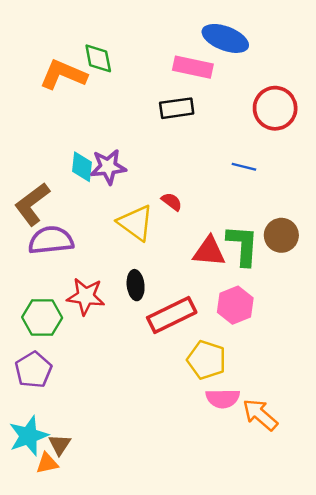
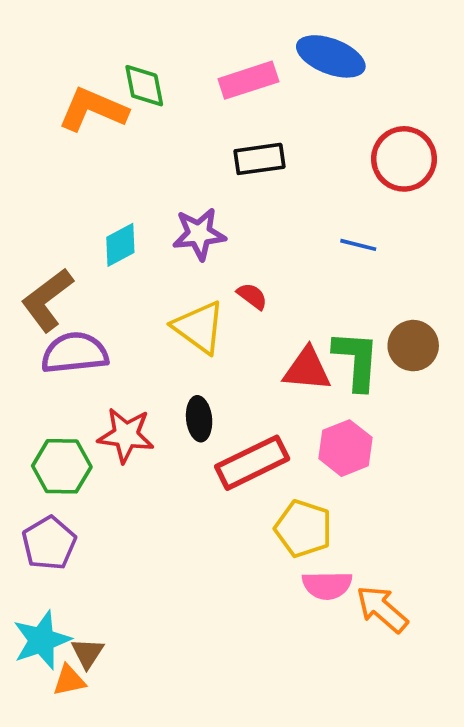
pink rectangle: (193, 67) -> (248, 80), moved, turned -30
cyan diamond: (82, 167) -> (120, 245), turned 56
purple star: (108, 167) -> (199, 234), moved

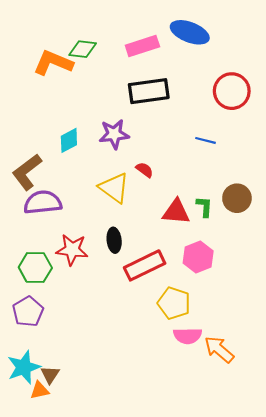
green diamond: (144, 86) -> (83, 49), turned -72
black rectangle: (259, 159) -> (149, 91), size x1.4
green L-shape: (356, 360) -> (204, 207), size x0.6

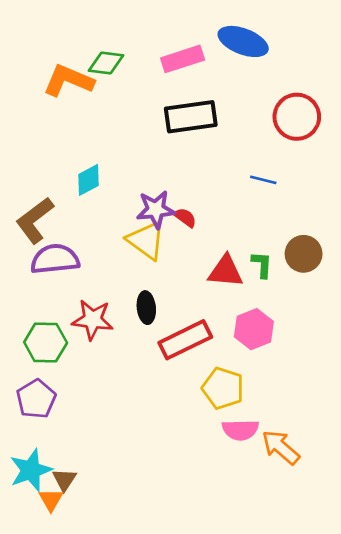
purple star: (114, 134) -> (156, 209), moved
orange triangle: (40, 390) -> (51, 500), turned -48

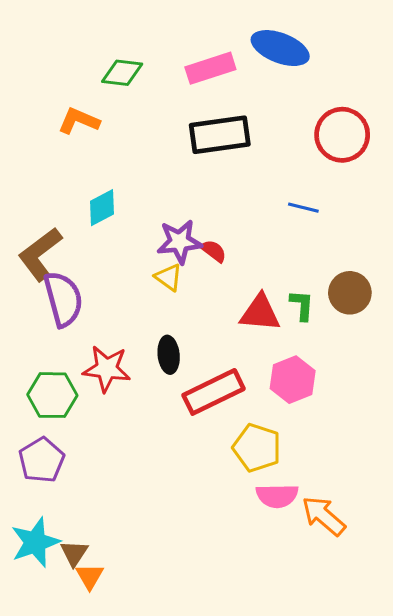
orange L-shape: (68, 80) -> (79, 121), moved, size x0.7
yellow triangle: (146, 240) -> (169, 277), size x0.6
purple semicircle: (55, 259) -> (63, 299), turned 81
orange triangle: (51, 500) -> (90, 576), moved

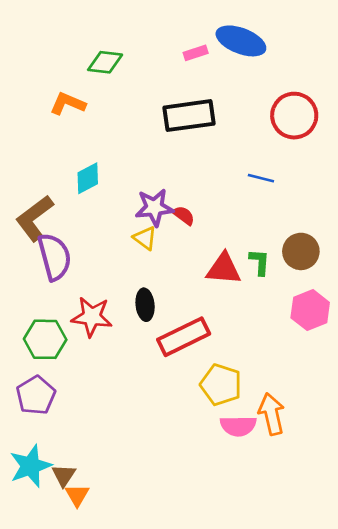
pink rectangle: (210, 68) -> (196, 53), moved, size x0.6
pink hexagon: (293, 380) -> (310, 310), moved
orange arrow: (324, 516) -> (272, 414), moved, turned 36

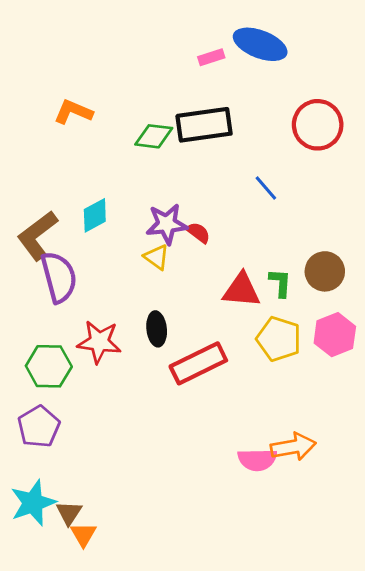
green diamond: (105, 62) -> (154, 136), moved
cyan diamond: (88, 178) -> (95, 215), moved
blue line: (261, 178) -> (266, 188), moved, turned 35
yellow pentagon: (221, 385) -> (279, 339), moved
orange arrow: (272, 414) -> (293, 447), turned 93

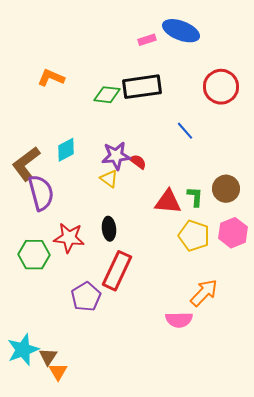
red rectangle: (198, 363) -> (117, 271), moved, turned -39
purple pentagon: (39, 427) -> (86, 297), moved
orange arrow: (293, 447) -> (204, 293), moved, turned -36

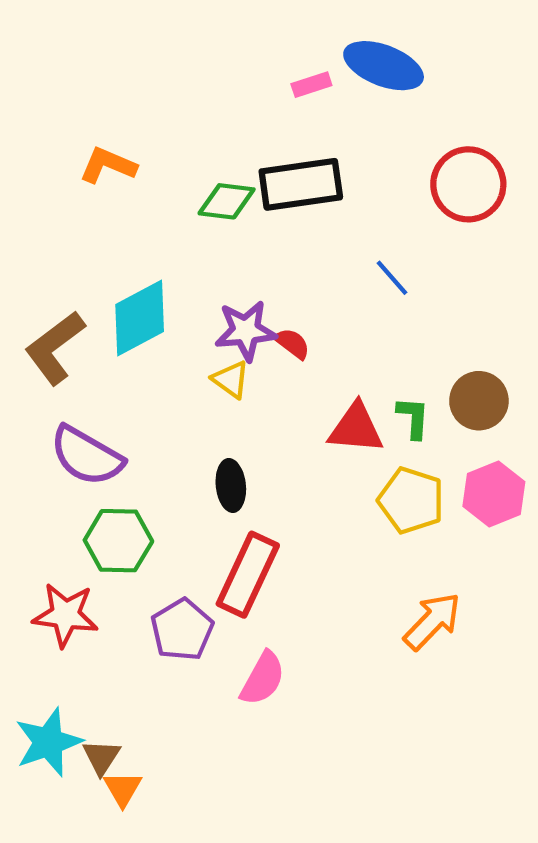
cyan diamond: (66, 150) -> (140, 318), size x1.5
purple semicircle: (41, 193) -> (87, 456), moved, turned 135
red star: (69, 238) -> (65, 615), moved
green hexagon: (34, 255) -> (118, 541), moved
pink semicircle: (179, 320) -> (263, 679), moved, turned -60

